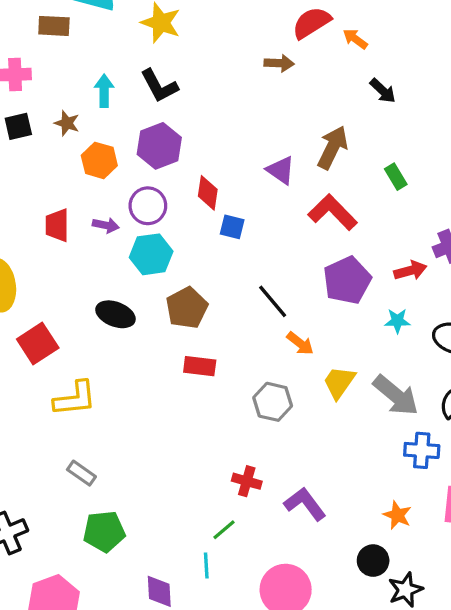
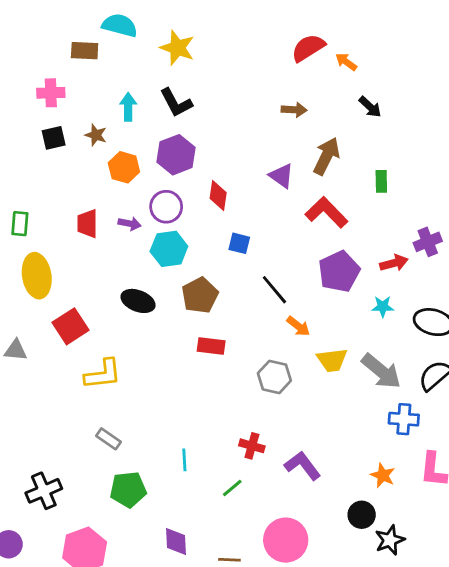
brown arrow: (279, 63) -> (294, 110), moved
green rectangle: (396, 177) -> (381, 181), turned 30
blue square: (232, 227) -> (239, 243), moved
yellow trapezoid: (339, 382) -> (332, 360), turned -132
cyan line: (206, 565) -> (184, 460), moved

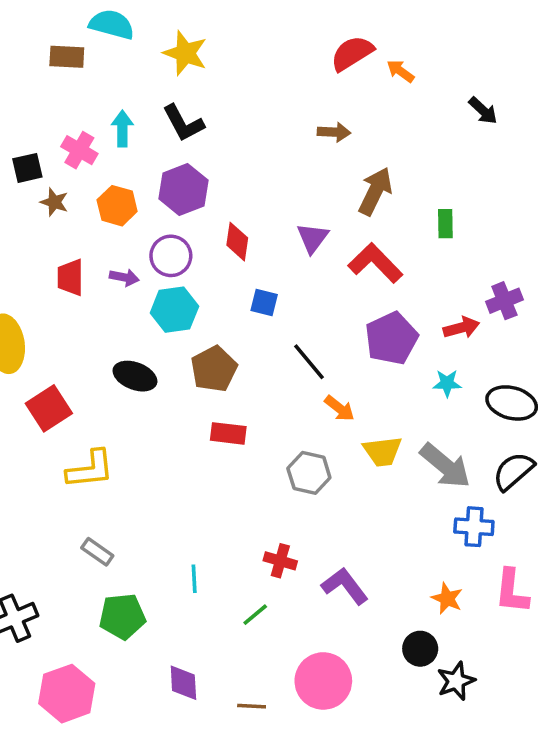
pink cross: (51, 93) -> (79, 150), moved, turned 32
black arrow: (370, 107) -> (483, 111), moved
brown star: (96, 135) -> (54, 202), moved
purple triangle: (281, 176) -> (313, 238), moved, turned 32

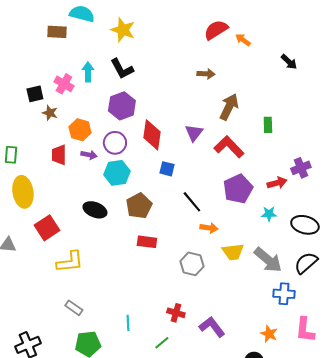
orange hexagon: (117, 206) -> (80, 130), moved
red diamond: (237, 242) -> (152, 135), size x1.4
orange arrow: (339, 408) -> (209, 228), turned -30

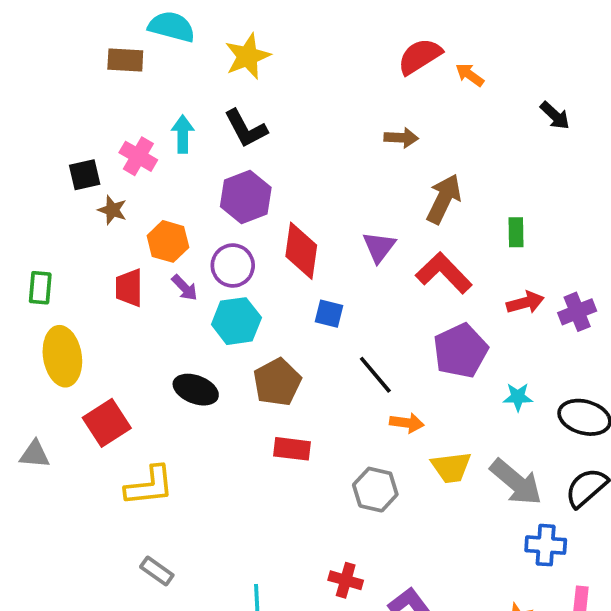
yellow star: (123, 30) -> (248, 56), turned 30
purple arrow: (89, 155) -> (185, 288), turned 35
red arrow: (277, 183) -> (525, 303), moved

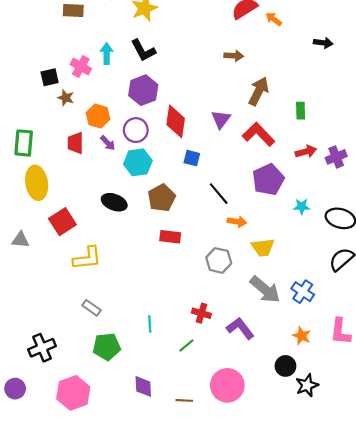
black arrow: (555, 116) -> (323, 43), turned -36
green rectangle: (40, 288) -> (24, 143), size x1.4
gray arrow: (516, 482) -> (265, 289), moved
blue cross: (546, 545) -> (303, 292), moved, turned 30

